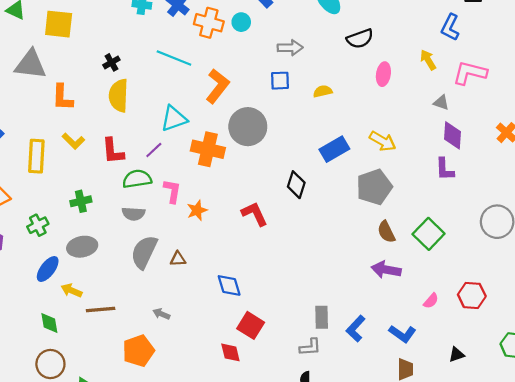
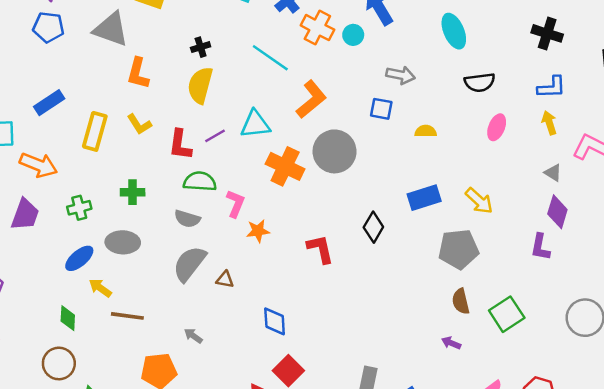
blue L-shape: (450, 27) -> (552, 87), moved, turned -132
purple line: (154, 150) -> (215, 136), moved
purple arrow: (386, 270) -> (451, 343), size x0.6

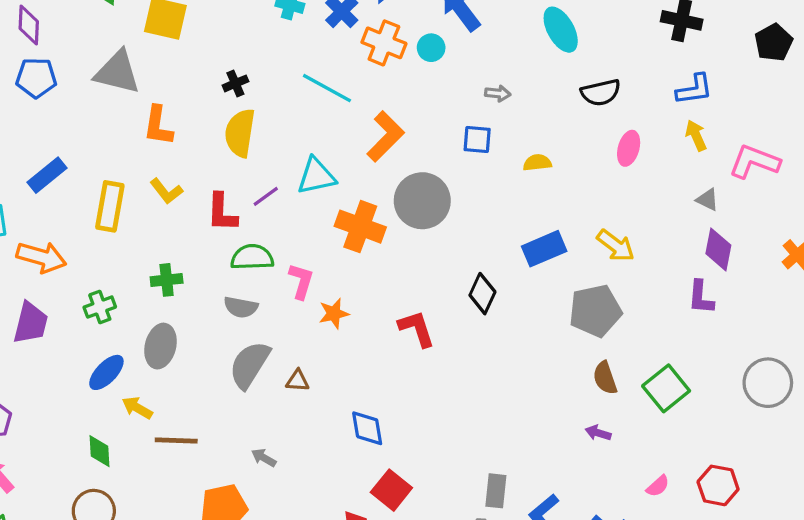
gray arrow: (401, 75) -> (498, 93), size x0.7
gray ellipse: (123, 242) -> (161, 346), turned -72

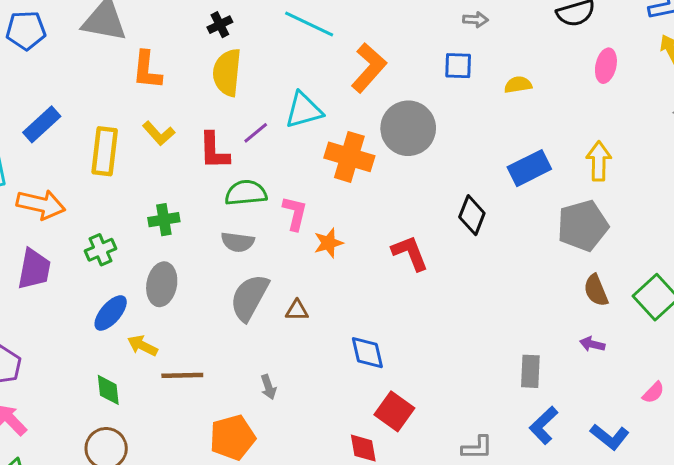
yellow arrow: (616, 246) -> (599, 161), turned -123
gray arrow: (264, 458) -> (268, 387), turned -135
gray rectangle: (496, 491) -> (530, 371), moved

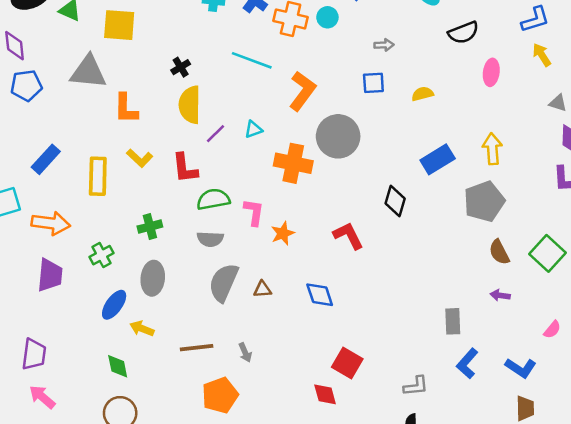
cyan triangle: (304, 110) -> (254, 129), size x0.6
purple line: (256, 133) -> (216, 134), moved
blue diamond: (367, 353) -> (320, 295), moved
brown line: (182, 375) -> (197, 348), moved

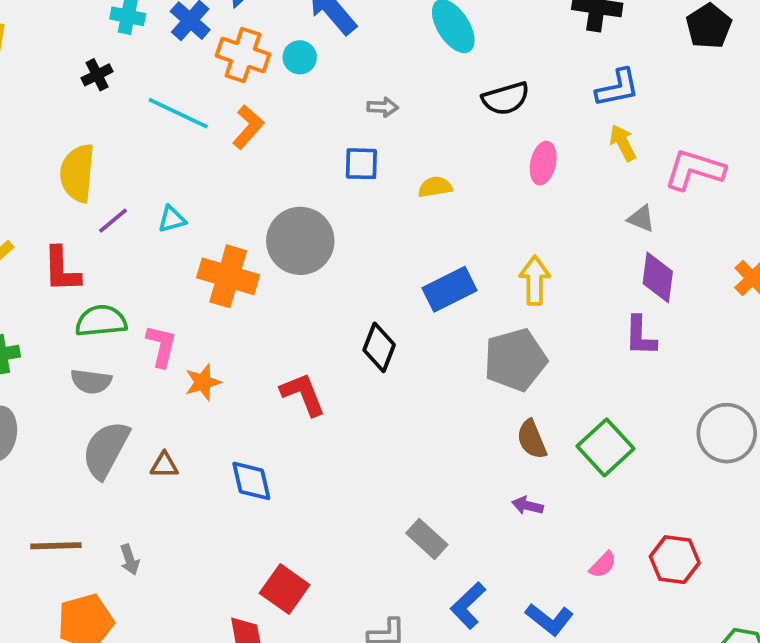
black cross: (181, 67) -> (97, 75), moved
orange L-shape: (302, 91) -> (248, 127), moved, size x0.7
gray rectangle: (453, 321) -> (427, 539), moved, turned -50

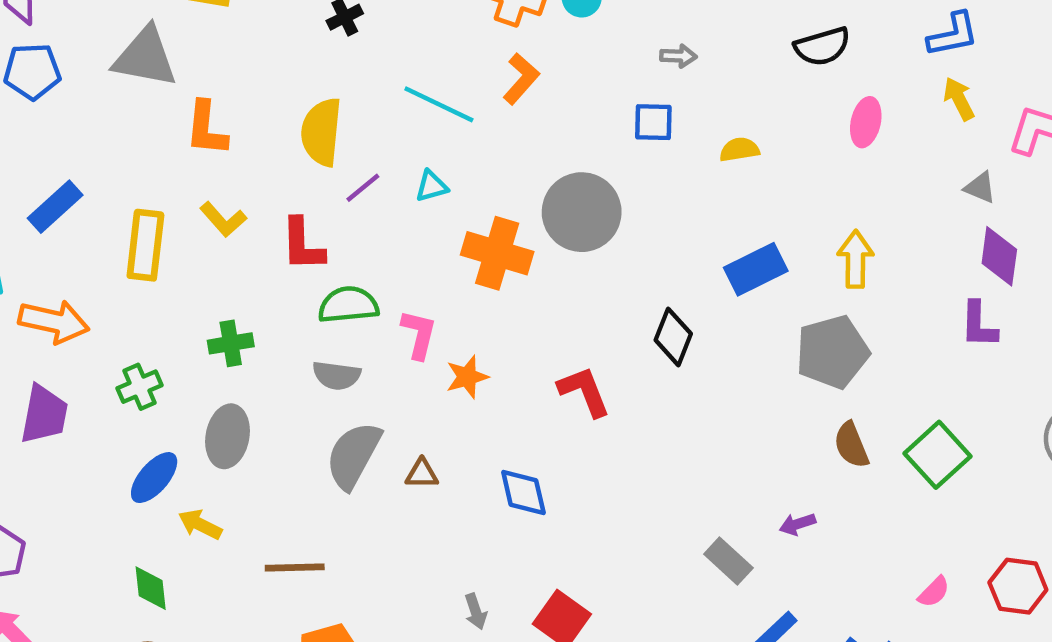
cyan line: (178, 113) -> (439, 104), moved
purple arrow: (527, 506) -> (797, 524), moved, turned -32
gray arrow: (130, 560) -> (476, 611), moved

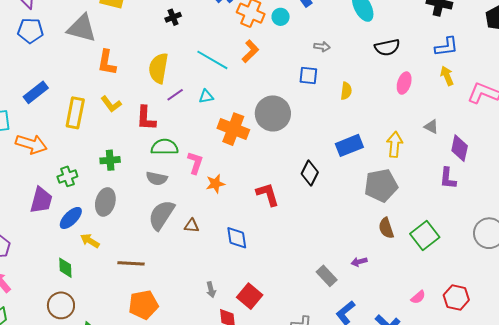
yellow semicircle: (739, 150) -> (346, 91), turned 102
gray triangle: (980, 188) -> (431, 127), moved
purple trapezoid: (44, 414) -> (41, 200), moved

